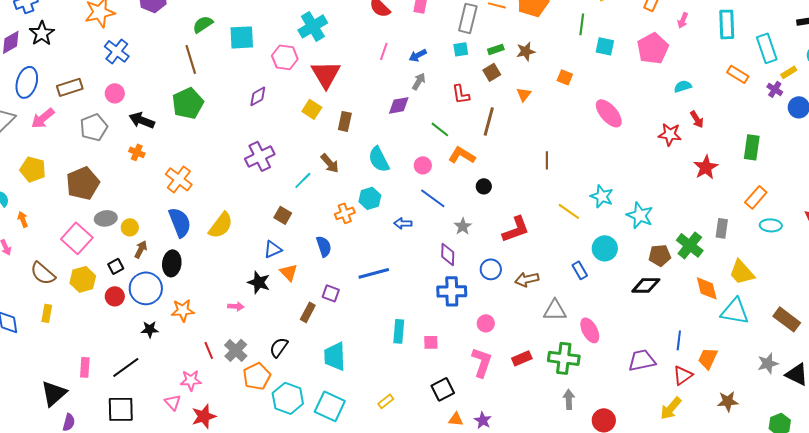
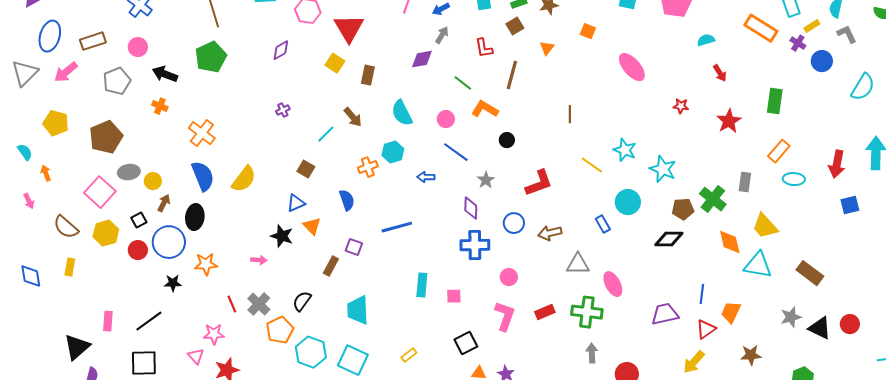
orange rectangle: (738, 74) -> (761, 28), size x1.5
red star: (670, 134) -> (681, 106), moved, size x0.7
purple cross: (260, 156) -> (283, 110), size x0.5

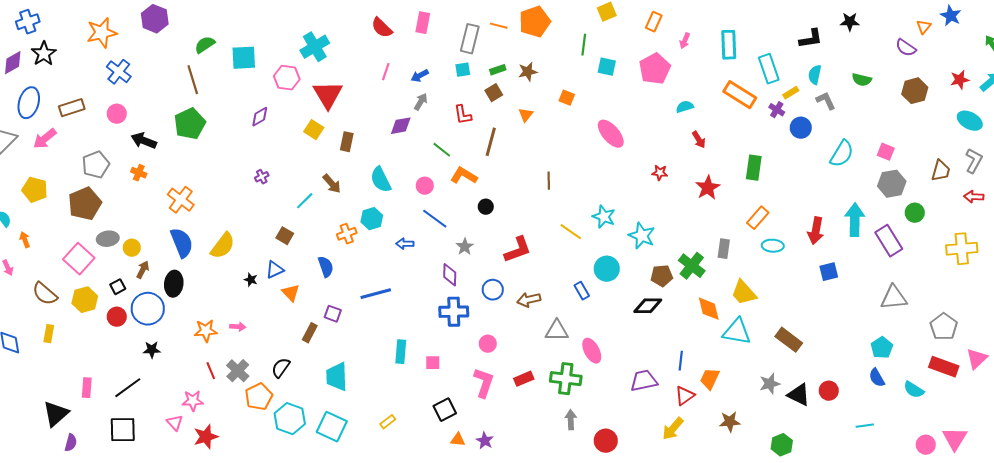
gray pentagon: (117, 81) -> (96, 165), moved
black star: (282, 236) -> (251, 280), moved, size x0.6
orange star: (206, 264) -> (206, 331), moved

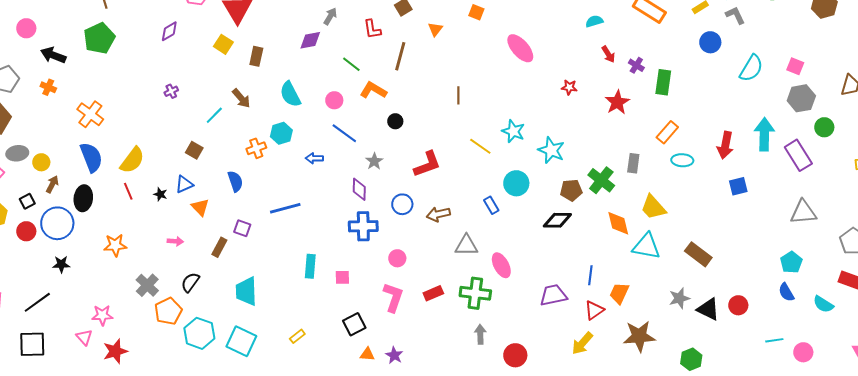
purple cross: (777, 110) -> (636, 65), moved
pink arrow: (238, 327) -> (175, 241), moved
red line: (211, 371) -> (128, 191), moved
brown star: (730, 422) -> (639, 336), size x1.5
pink circle: (926, 445) -> (803, 352), moved

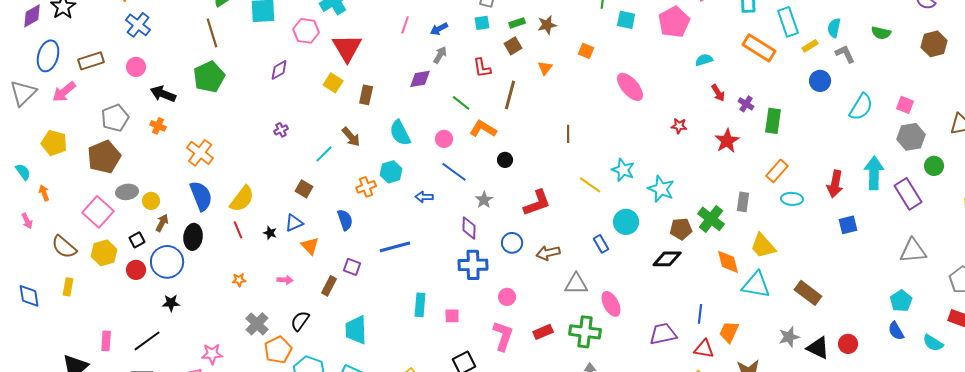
orange star: (115, 245) -> (239, 280), moved, size x0.6
red triangle: (594, 310) -> (704, 349), turned 45

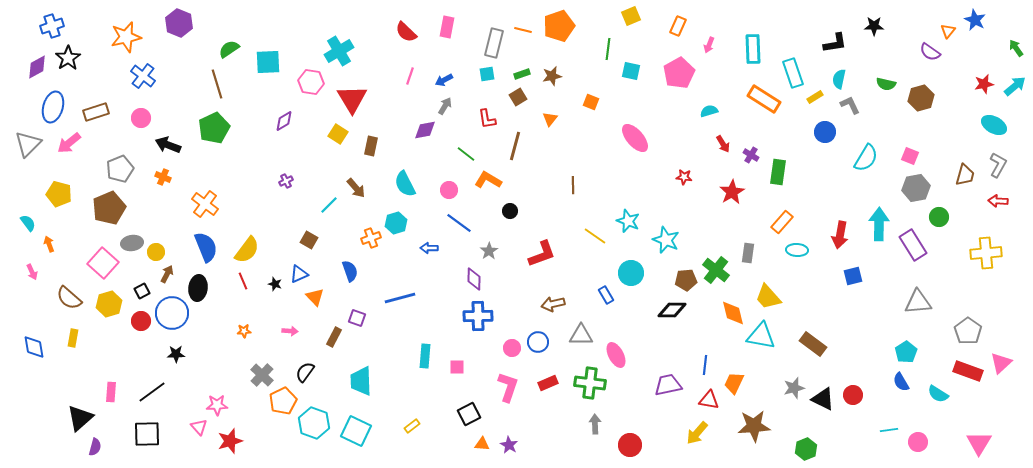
brown hexagon: (934, 44) -> (921, 98), moved
blue circle: (512, 243) -> (538, 342), moved

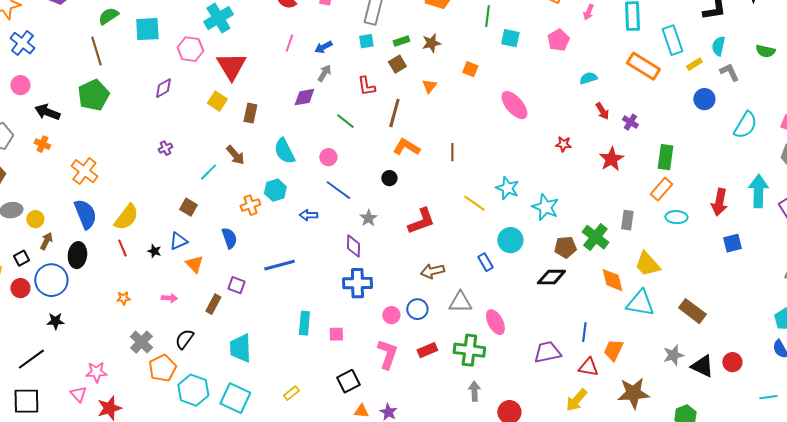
pink pentagon: (679, 73) -> (558, 40), size x0.7
green rectangle: (778, 172) -> (665, 157), moved
orange L-shape: (488, 180) -> (406, 147), moved

